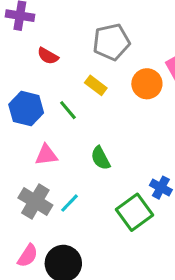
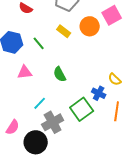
yellow rectangle: (96, 85) -> (64, 31), moved
gray cross: (35, 201) -> (53, 122), moved, turned 30
pink semicircle: (28, 256) -> (13, 127), moved

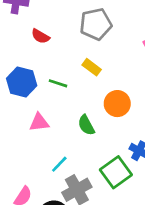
orange circle: (90, 26) -> (117, 104), moved
green line: (39, 43) -> (58, 83), turned -32

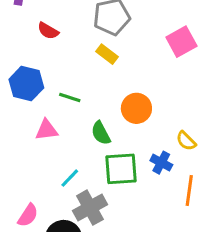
yellow rectangle: (92, 67) -> (107, 54), moved
green line: (58, 83) -> (70, 97), moved
green square: (116, 172) -> (121, 169), moved, turned 32

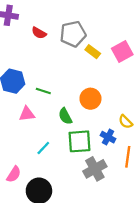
red semicircle: (48, 31) -> (39, 33), moved
yellow rectangle: (107, 54) -> (93, 52), moved
gray cross: (90, 208) -> (95, 169), moved

